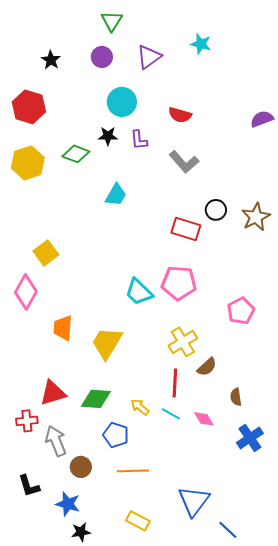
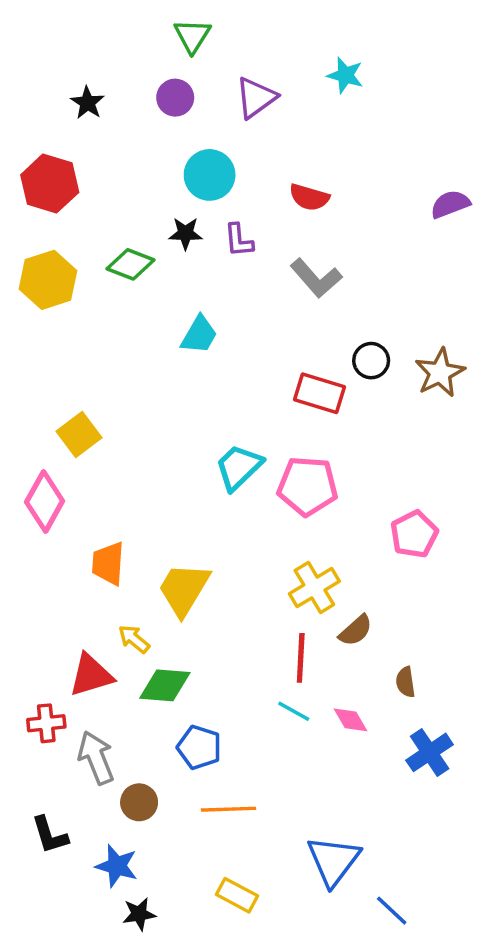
cyan trapezoid: (139, 292) -> (239, 467), moved, turned 92
yellow arrow: (140, 407) -> (134, 639), moved

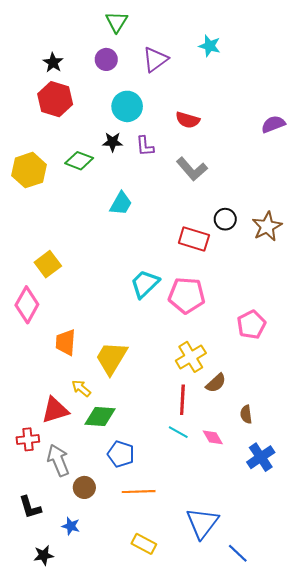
red hexagon: (50, 184) -> (55, 99), moved
blue star: (117, 866) -> (71, 526), size x0.7
black star: (139, 914) -> (44, 555), moved

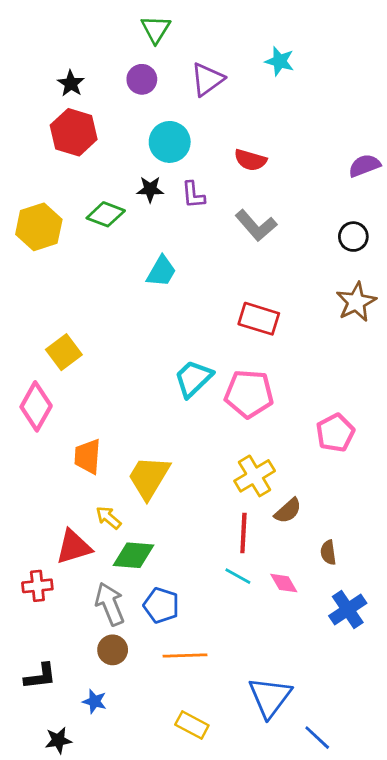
black circle: (225, 219) -> (353, 237), moved
gray arrow: (58, 460) -> (110, 604), moved
black L-shape: (30, 507) -> (40, 676), turned -80

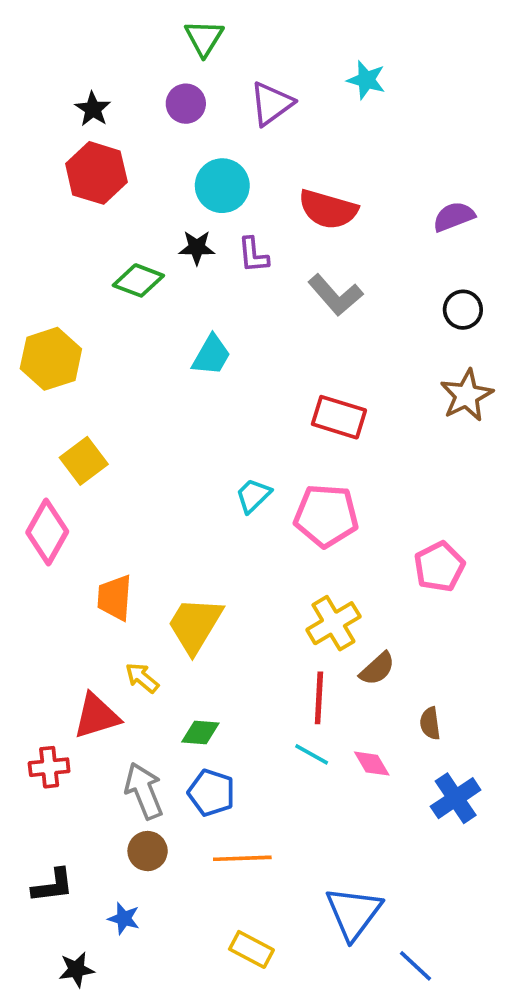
red semicircle: (250, 160) -> (328, 209), size x1.4
purple semicircle: (364, 166) -> (454, 217), moved
yellow hexagon: (39, 227) -> (51, 359), moved
cyan trapezoid: (193, 379) -> (253, 496), size x0.7
green diamond: (133, 555) -> (200, 733), moved, size x0.7

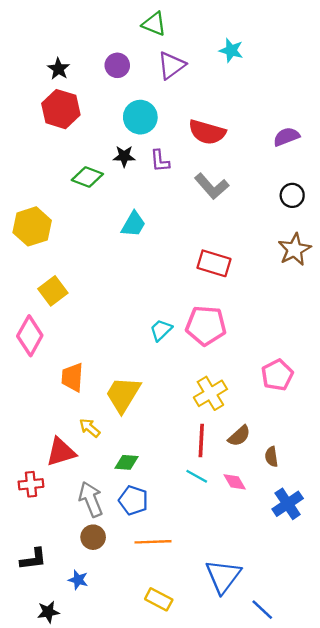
green triangle: (204, 38) -> (154, 24), moved, turned -40
cyan trapezoid: (253, 496) -> (161, 330), moved
pink pentagon: (439, 567) -> (277, 375), moved
brown semicircle: (377, 669) -> (239, 436), moved

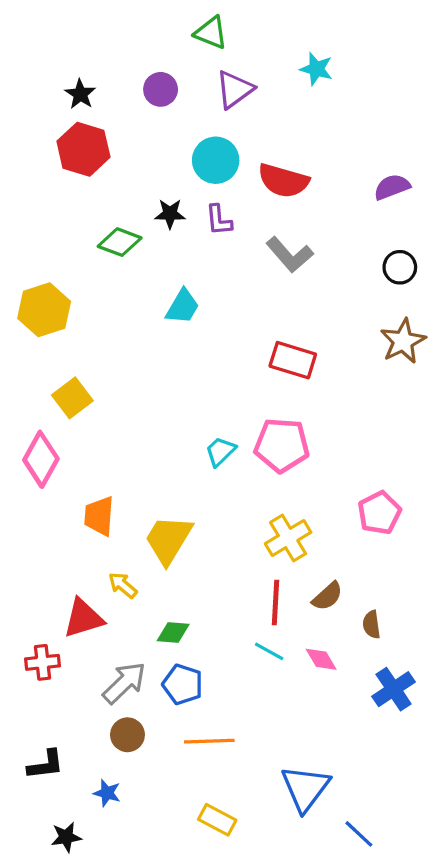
cyan circle: (140, 117) -> (216, 160), moved
gray arrow: (91, 499) -> (124, 683), turned 68

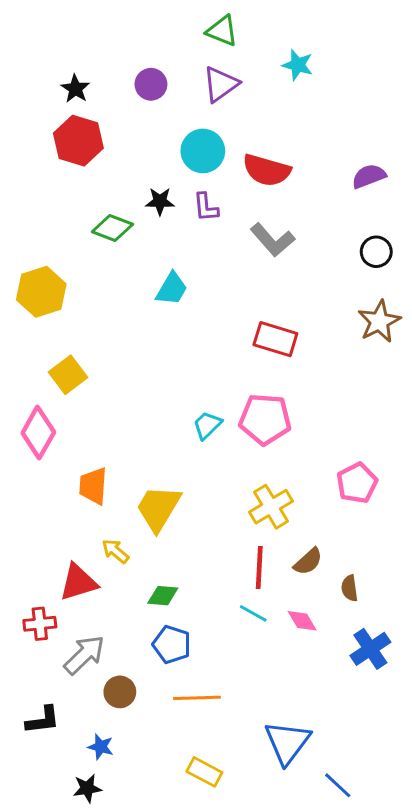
green triangle: (211, 33) -> (222, 31), moved
gray arrow: (124, 683) -> (84, 655), moved
black star: (66, 837) -> (87, 788), moved

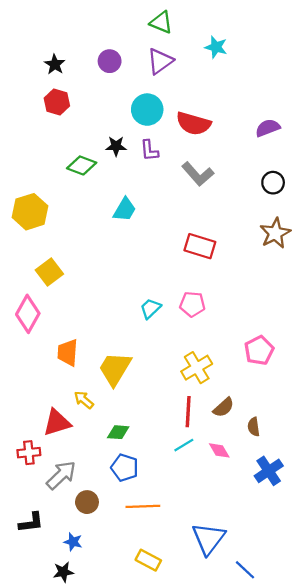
red hexagon: (78, 141) -> (57, 102), size x0.7
pink pentagon: (265, 419) -> (192, 304), size x0.7
cyan line: (253, 613) -> (184, 445), turned -60

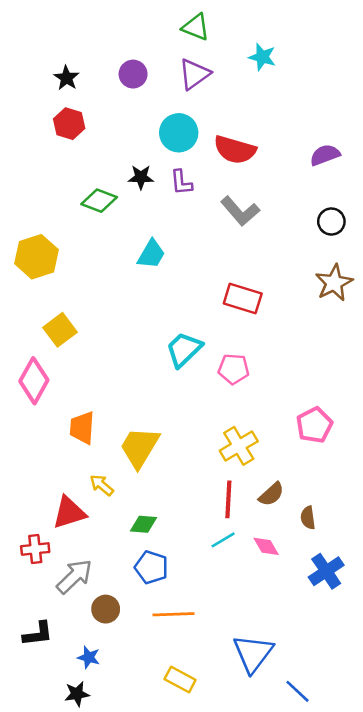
cyan trapezoid: (150, 308) -> (184, 349), moved, size x1.4

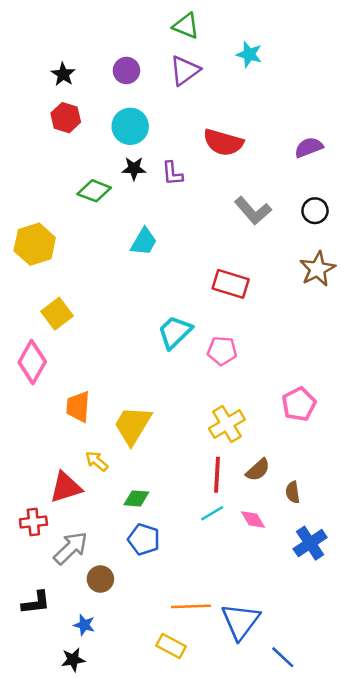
cyan circle: (179, 133) -> (130, 126), moved
gray L-shape: (240, 211) -> (253, 211), moved
orange line: (174, 614) -> (191, 606), moved

